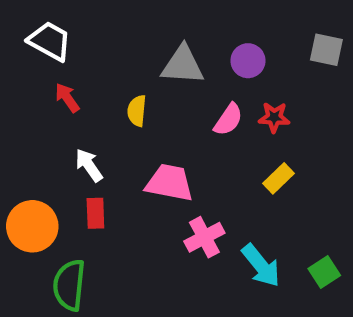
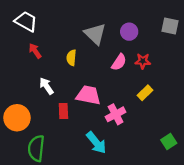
gray triangle: (183, 65) -> (95, 34), turned 40
red rectangle: (95, 213) -> (63, 111), moved
pink cross: (204, 237) -> (116, 114), moved
cyan arrow: (261, 266) -> (96, 143), moved

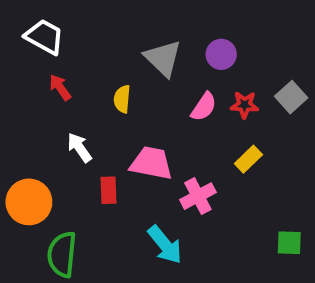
gray square: (170, 26) -> (291, 97), moved, turned 36
green square: (169, 142) -> (289, 243), turned 35

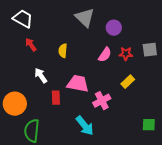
gray triangle: (163, 58) -> (85, 18), moved
gray square: (291, 97) -> (150, 50), turned 35

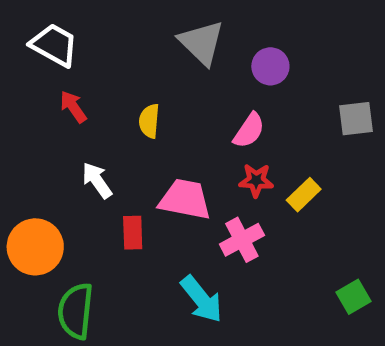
red star: (126, 54) -> (256, 180), moved
green square: (149, 125) -> (354, 297), turned -32

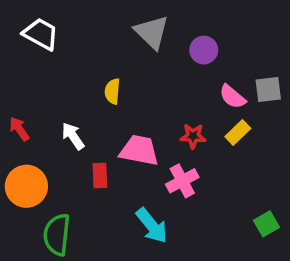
red arrow: (73, 107) -> (19, 129), moved
pink semicircle: (249, 131) -> (232, 97), moved, turned 96
yellow rectangle: (304, 195) -> (238, 132), moved

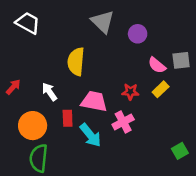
yellow semicircle: (112, 91) -> (76, 62), size x1.6
red arrow: (19, 129) -> (13, 87), turned 77
orange circle: (26, 186) -> (33, 126), moved
cyan arrow: (152, 226) -> (91, 135), moved

